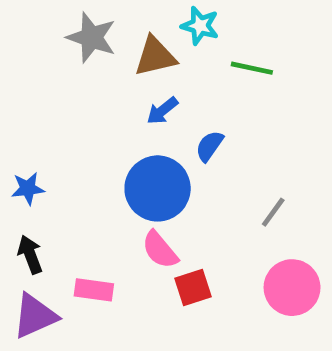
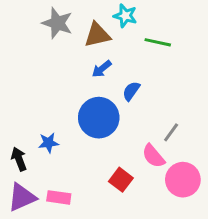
blue star: (28, 188) -> (48, 143), moved
pink semicircle: (160, 250) -> (153, 156), moved
red square: (193, 288) -> (121, 180), turned -35
pink rectangle: (94, 290) -> (59, 197), moved

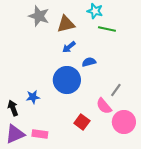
cyan star: (125, 16) -> (95, 11), moved
blue semicircle: (131, 91) -> (89, 62), turned 40

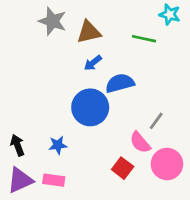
cyan star: (95, 11) -> (170, 14), moved
blue semicircle: (89, 62) -> (120, 83), size x1.5
blue star: (33, 97) -> (58, 145), moved
red square: (82, 122) -> (123, 168), moved

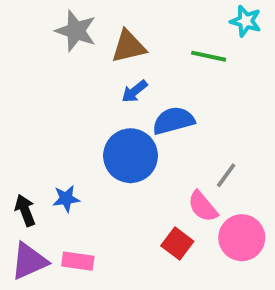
blue star: (58, 145) -> (66, 199), moved

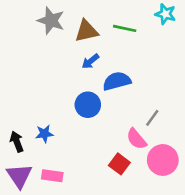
green line: (209, 56) -> (125, 28), moved
blue circle: (131, 156) -> (88, 105), size x0.7
purple triangle: (29, 261) -> (19, 176), turned -40

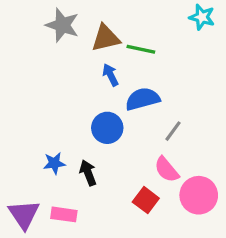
green line: (125, 28) -> (141, 49), moved
blue arrow: (90, 61) -> (110, 75), turned 102
gray line: (152, 118) -> (173, 131), moved
black arrow: (17, 142) -> (88, 173), moved

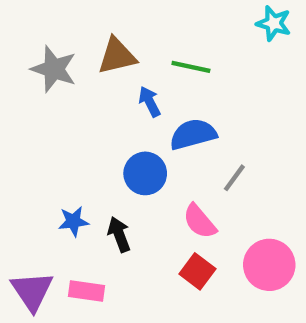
gray star: (62, 25) -> (54, 69), moved
brown triangle: (106, 38) -> (117, 56), moved
pink semicircle: (167, 170) -> (200, 221), moved

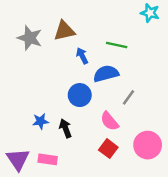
green line: (191, 67) -> (117, 45), moved

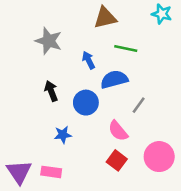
brown triangle: (64, 31) -> (105, 18), moved
gray star: (30, 38) -> (49, 41), moved
blue star: (40, 121) -> (63, 135), moved
black arrow: (65, 128) -> (51, 91), moved

